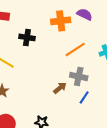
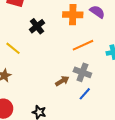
black cross: (27, 37) -> (37, 26), turned 35

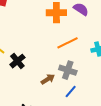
black cross: (37, 26) -> (17, 61), moved

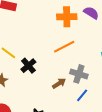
orange line: (67, 43) -> (64, 47), moved

